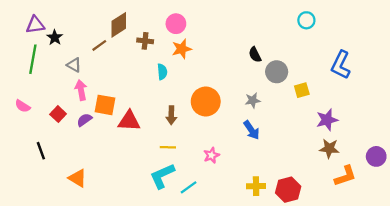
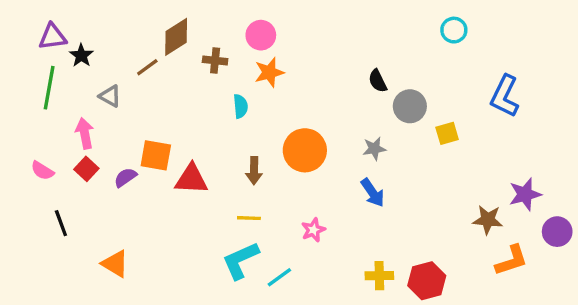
pink arrow: (81, 90) -> (85, 133), moved
pink semicircle: (23, 106) -> (42, 171), moved
purple star: (327, 120) -> (525, 194), moved

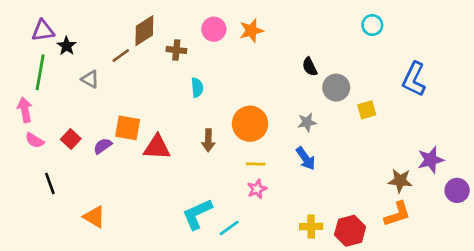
orange star: (269, 72) -> (251, 31), moved
pink arrow: (85, 133) -> (25, 110), moved
yellow line: (249, 218) -> (256, 164), moved
orange L-shape: (511, 260) -> (397, 214), moved

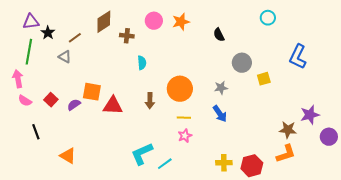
brown line: (121, 56) -> (75, 38), moved
black semicircle: (310, 67) -> (219, 35), moved

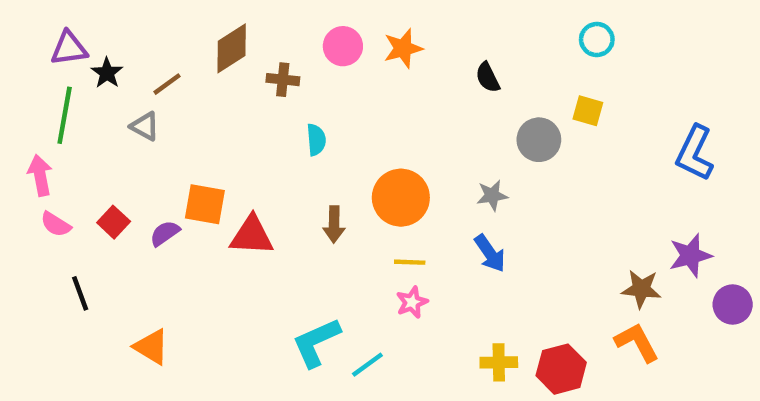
blue L-shape: (298, 57) -> (695, 153), moved
yellow square: (264, 79) -> (588, 111), moved, turned 32
orange L-shape: (286, 154) -> (637, 342), turned -100

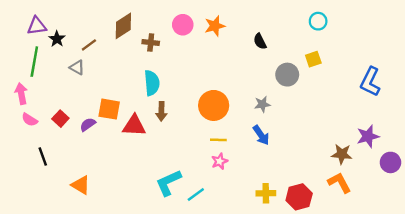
yellow square: (588, 111) -> (313, 59), turned -35
cyan semicircle: (316, 140) -> (152, 83), moved, size x1.5
brown arrow: (334, 224) -> (161, 111), moved

